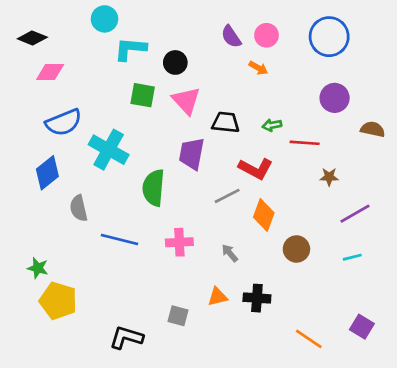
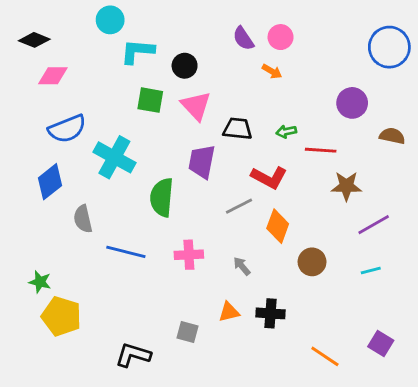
blue circle: (329, 37) -> (389, 47), moved
brown star: (329, 177) -> (346, 186), size x1.5

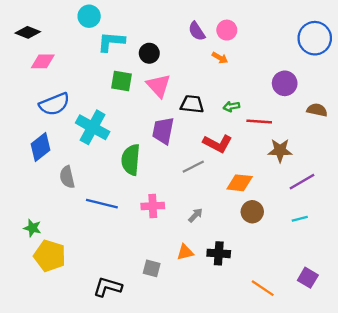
orange diamond: (278, 226) -> (240, 183), moved, turned 76
gray arrow: (242, 266) -> (196, 215), turned 84

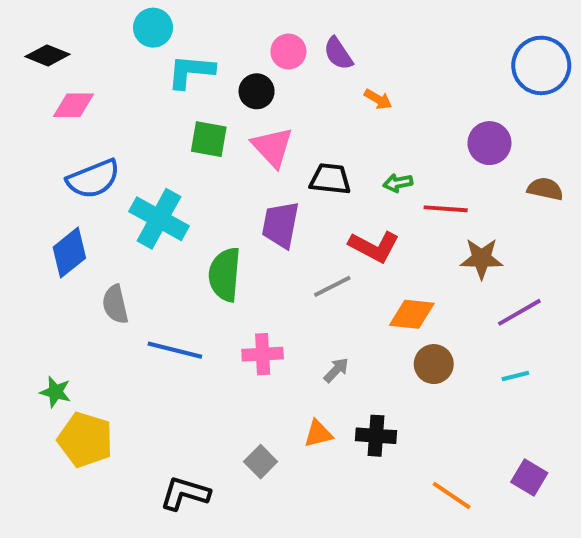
pink circle: (227, 30) -> (288, 52), moved
gray square: (152, 268) -> (261, 462), turned 30

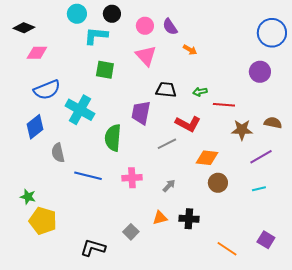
black circle: (257, 91) -> (112, 14), moved
purple circle: (489, 143) -> (260, 72), moved
pink triangle: (272, 147) -> (146, 56), moved
brown semicircle: (545, 189) -> (273, 123), moved

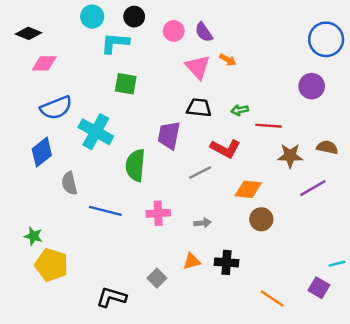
pink triangle: (146, 56) -> (198, 67), moved
gray arrow: (169, 186) -> (203, 223), turned 40
cyan line: (259, 189) -> (337, 264), moved

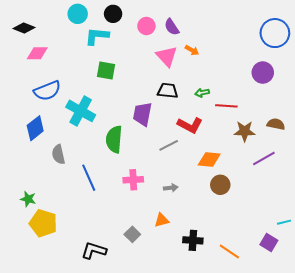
blue line: (105, 211) -> (89, 178), turned 52
black cross: (227, 262) -> (193, 240), moved

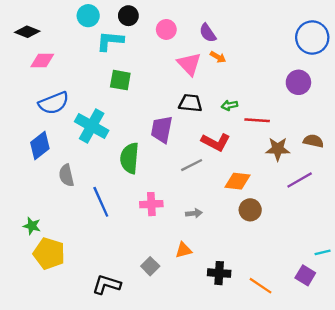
purple semicircle: (172, 27) -> (208, 33), moved

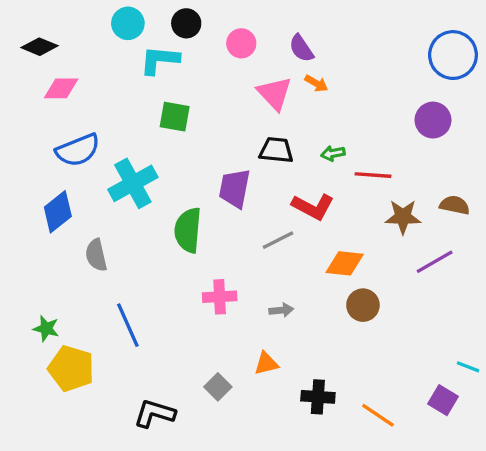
cyan cross: (92, 126) -> (133, 183), turned 32
blue line: (101, 202) -> (128, 325), moved
cyan line: (323, 252) -> (468, 367), turned 35

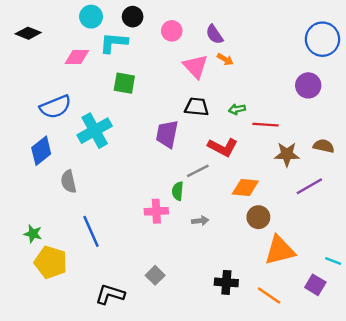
pink diamond: (61, 88) -> (77, 57), moved
green semicircle: (188, 230) -> (178, 191), moved, size x0.6
orange triangle: (266, 363) -> (280, 250), moved, size x1.8

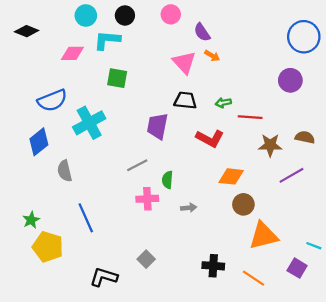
pink circle: (172, 31) -> (171, 14), moved
gray line: (198, 171) -> (137, 165), moved
green star: (33, 234) -> (31, 220), turned 30

